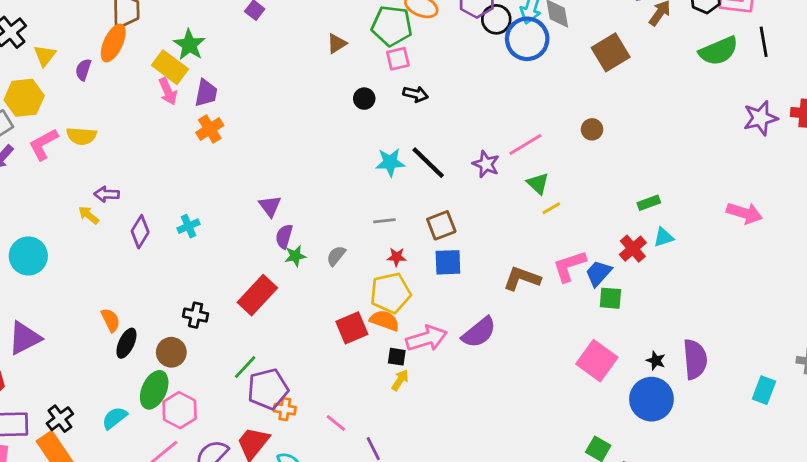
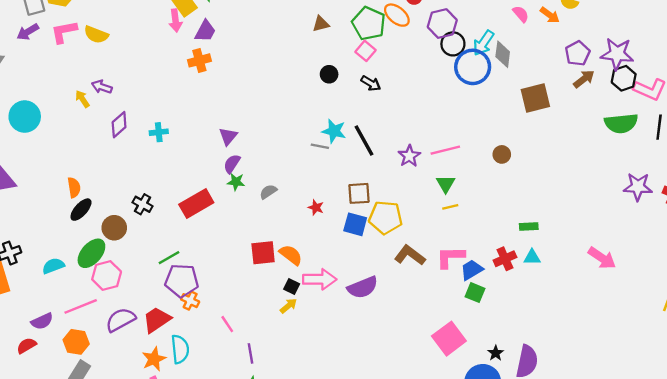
pink square: (398, 59) -> (365, 51), turned 36
gray line: (384, 221) -> (320, 146), moved
yellow pentagon: (390, 293) -> (385, 218), moved

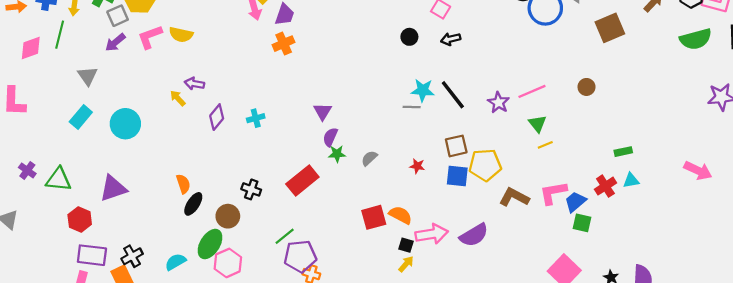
black arrow: (371, 83) -> (451, 39), turned 144

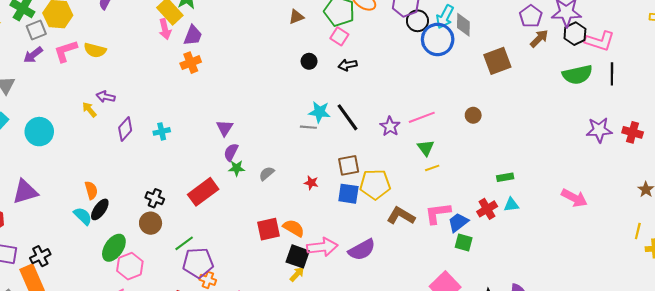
brown circle: (228, 216) -> (151, 223), moved
black square: (406, 245) -> (298, 256), size x1.6
cyan semicircle: (175, 262) -> (83, 216), moved, turned 72

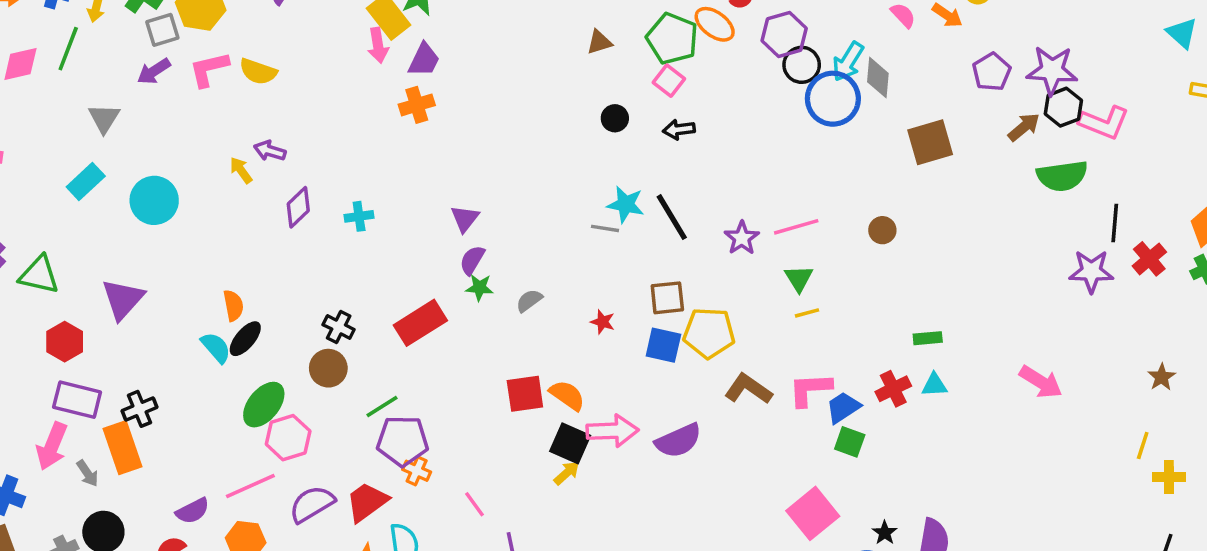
brown arrow: (539, 38) -> (1024, 127), moved
black line: (612, 74) -> (1115, 223), moved
red cross: (633, 132) -> (1149, 259), moved, turned 30
purple triangle: (25, 192) -> (123, 299), turned -36

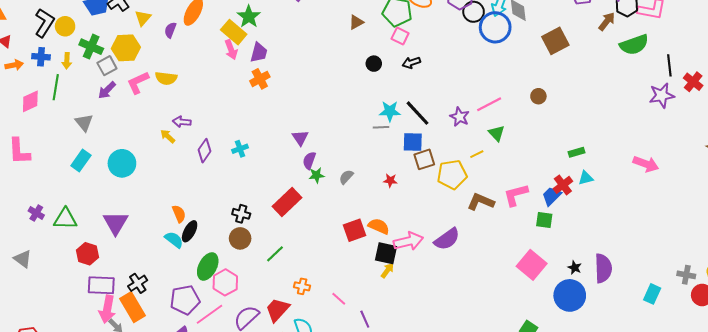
yellow line: (807, 313) -> (477, 154), moved
blue square: (663, 345) -> (413, 142), moved
blue trapezoid: (843, 408) -> (552, 196), moved
purple pentagon: (403, 441) -> (185, 300), moved
pink arrow: (52, 446) -> (107, 309), moved

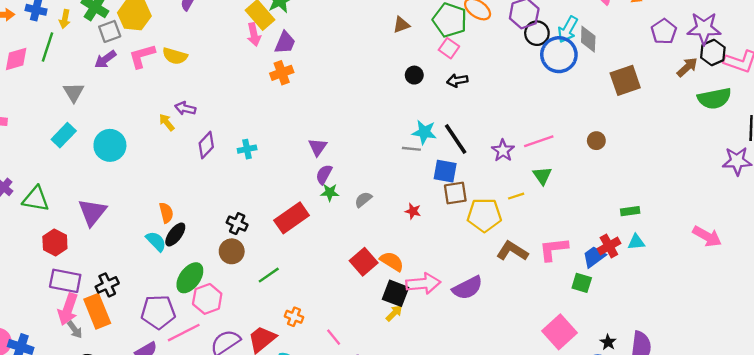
red square: (355, 230) -> (364, 262), turned -30

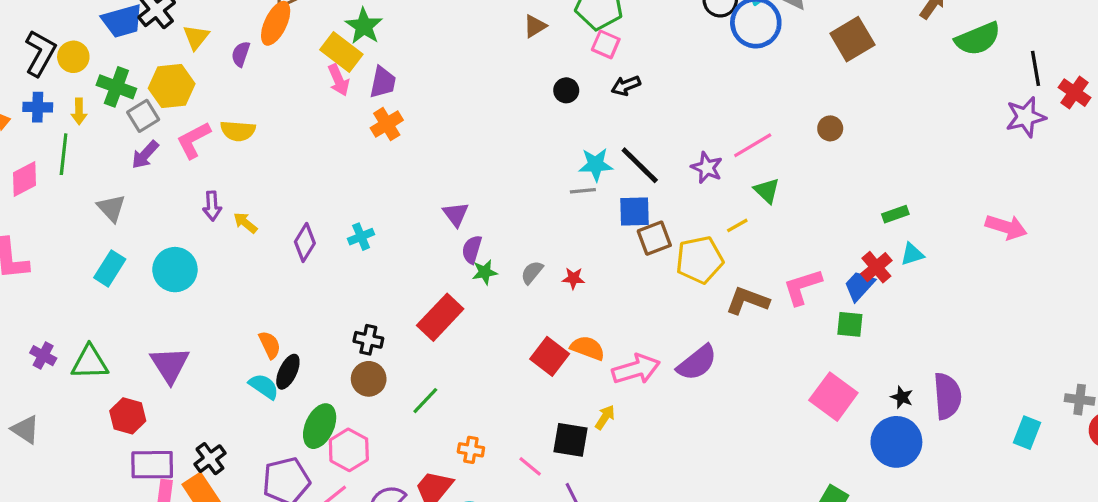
purple arrow: (185, 108) -> (212, 206), moved, turned -96
red star: (413, 211) -> (573, 278), moved
black square: (395, 293) -> (571, 440), moved

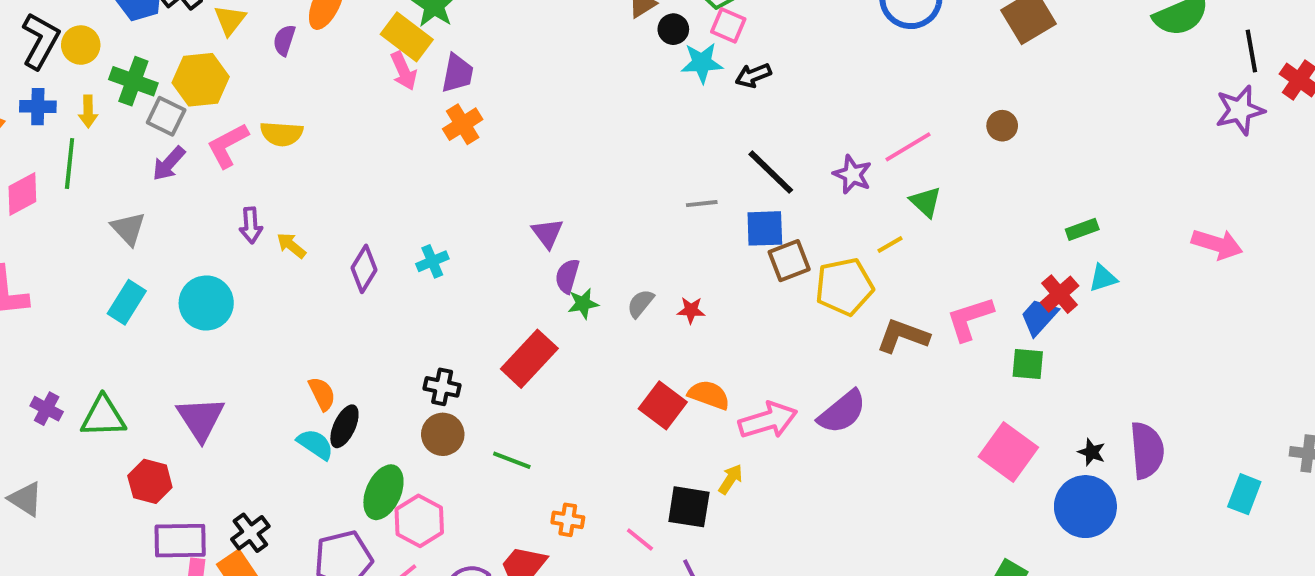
black circle: (566, 90) -> (673, 29), moved
gray square: (143, 116) -> (166, 116), turned -32
cyan star: (596, 165) -> (702, 63), moved
green line: (425, 401) -> (512, 460), turned 68

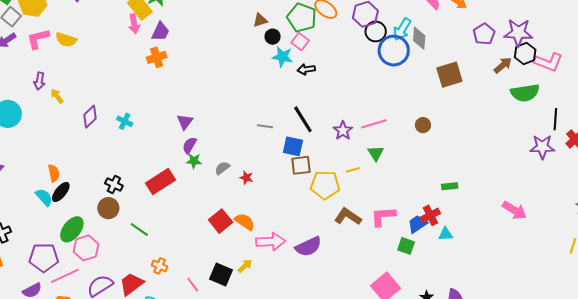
cyan cross: (432, 261) -> (125, 121), turned 35
cyan triangle: (1103, 278) -> (446, 234), moved

